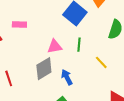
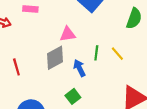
green line: (79, 45) -> (96, 53), moved

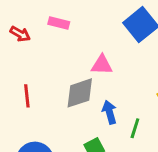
green line: (96, 53) -> (135, 128), moved

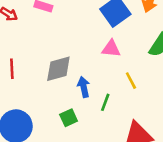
pink triangle: (102, 65) -> (111, 49), moved

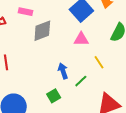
gray diamond: (58, 69) -> (42, 31), moved
green line: (105, 102) -> (81, 81), turned 32

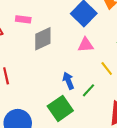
green square: (54, 96) -> (60, 108), size x1.6

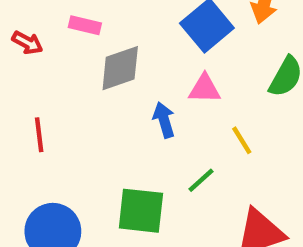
blue arrow: (68, 81) -> (164, 120), moved
green square: (60, 108) -> (141, 211), turned 35

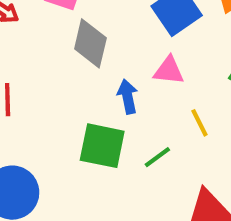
gray diamond: (120, 68) -> (90, 43), turned -63
green square: (141, 211) -> (102, 146), moved

